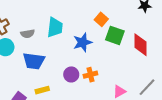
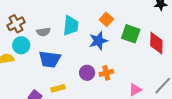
orange square: (101, 19) -> (106, 19), moved

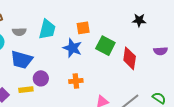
orange square: (106, 19) -> (83, 28), turned 32
blue star: (98, 41) -> (72, 48), turned 30
purple circle: (87, 73) -> (41, 78), moved

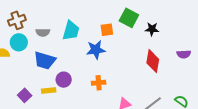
black star: (139, 20) -> (152, 29), moved
green square: (105, 46) -> (129, 18), moved
blue star: (72, 48) -> (96, 50), turned -30

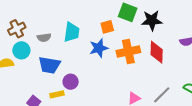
black star: (152, 29) -> (152, 20), size x1.5
orange cross: (99, 83) -> (128, 52), moved, size x1.6

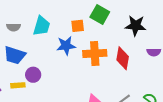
black star: (152, 20) -> (136, 26), moved

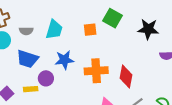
blue star: (66, 46) -> (64, 60), moved
orange cross: (95, 53) -> (96, 71), moved
red diamond: (123, 58) -> (126, 77), moved

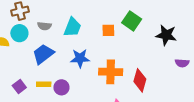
blue trapezoid: (27, 59) -> (43, 54), turned 120
purple circle: (46, 78) -> (61, 87), moved

